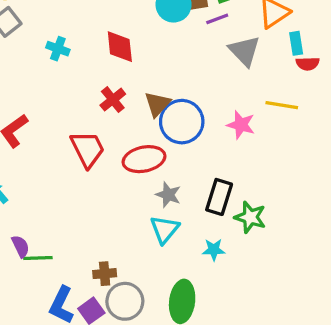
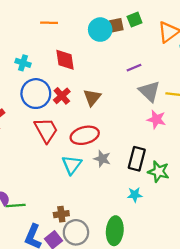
purple line: (217, 19) -> (134, 68), moved
gray triangle: (244, 51) -> (149, 91), moved
blue circle: (182, 122) -> (36, 94), moved
pink star: (241, 125) -> (156, 119), moved
cyan triangle: (165, 229) -> (72, 165), moved

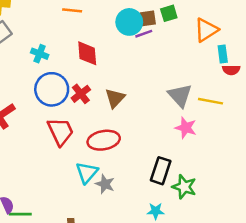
purple line: (134, 68) -> (144, 34), moved
gray star: (102, 159) -> (105, 184), moved

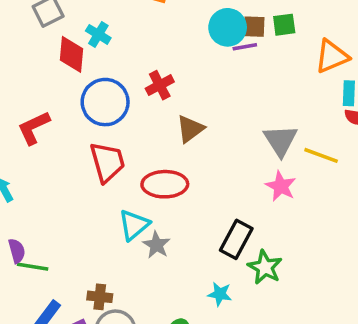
red diamond: (87, 53) -> (72, 54), moved
cyan cross: (40, 54) -> (98, 34), moved
red cross: (81, 94) -> (160, 85), moved

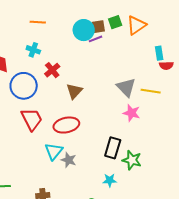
cyan cross: (98, 34) -> (33, 50), moved
orange triangle: (332, 56) -> (136, 25), moved

